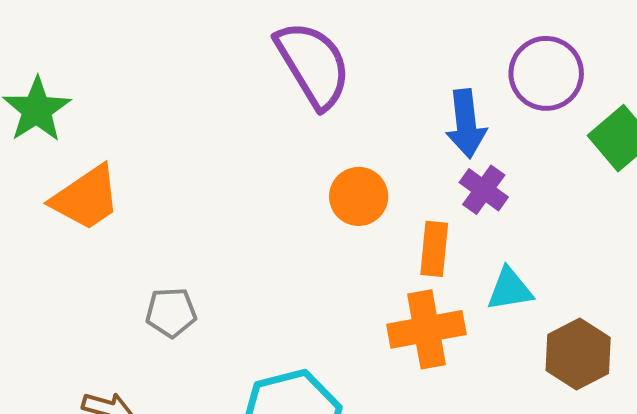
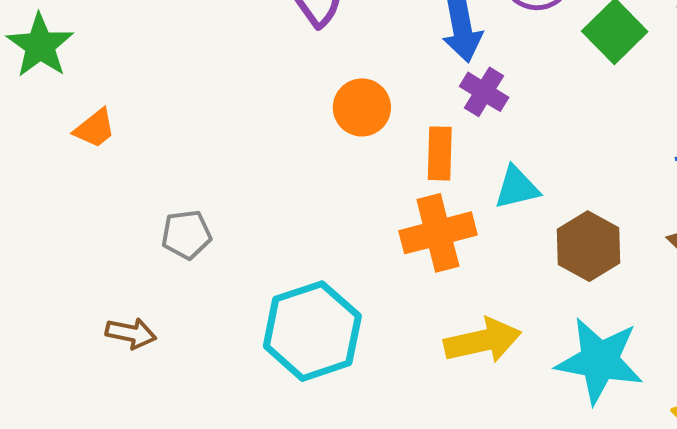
orange trapezoid: (86, 198) -> (95, 128), size x0.6

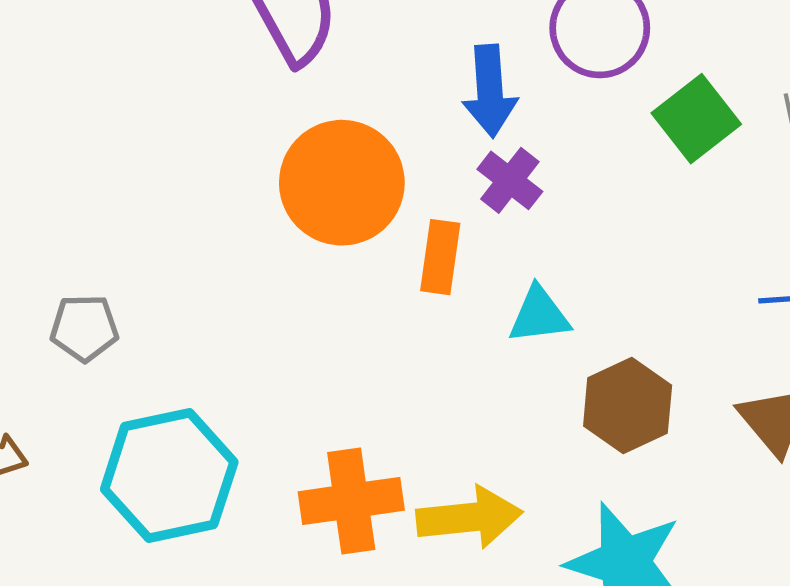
orange circle: (362, 107) -> (342, 183), size x1.6
orange cross: (438, 233) -> (351, 501), moved
cyan hexagon: (312, 331) -> (169, 476), moved

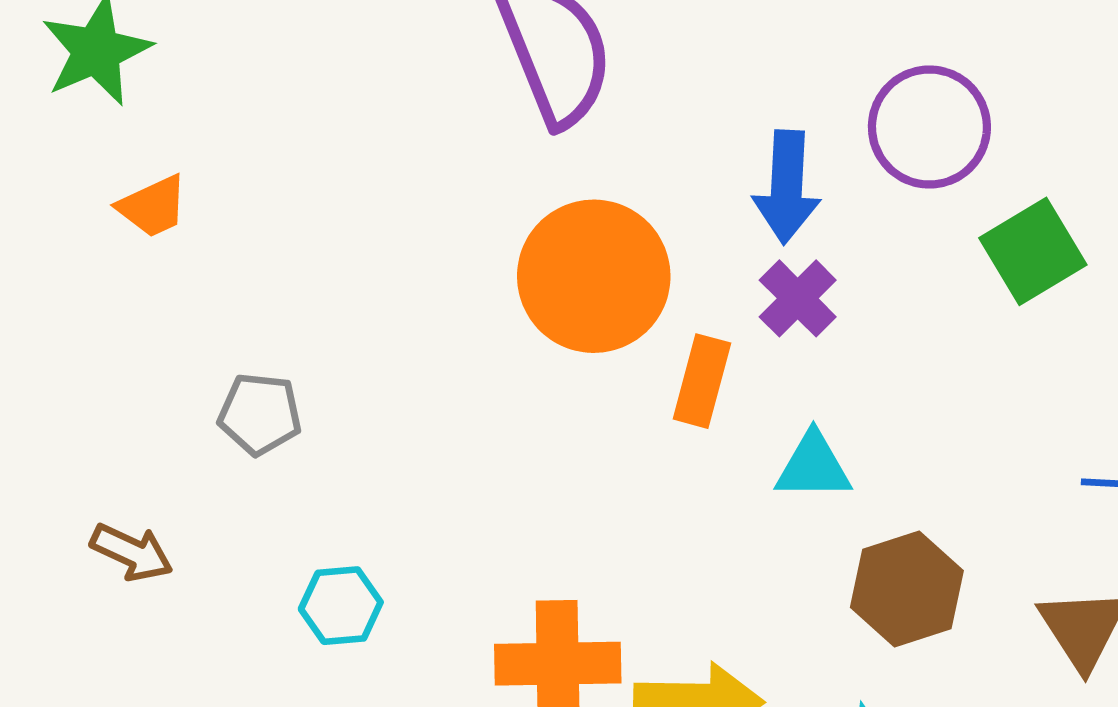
cyan hexagon: (169, 476) -> (341, 606), size x0.5

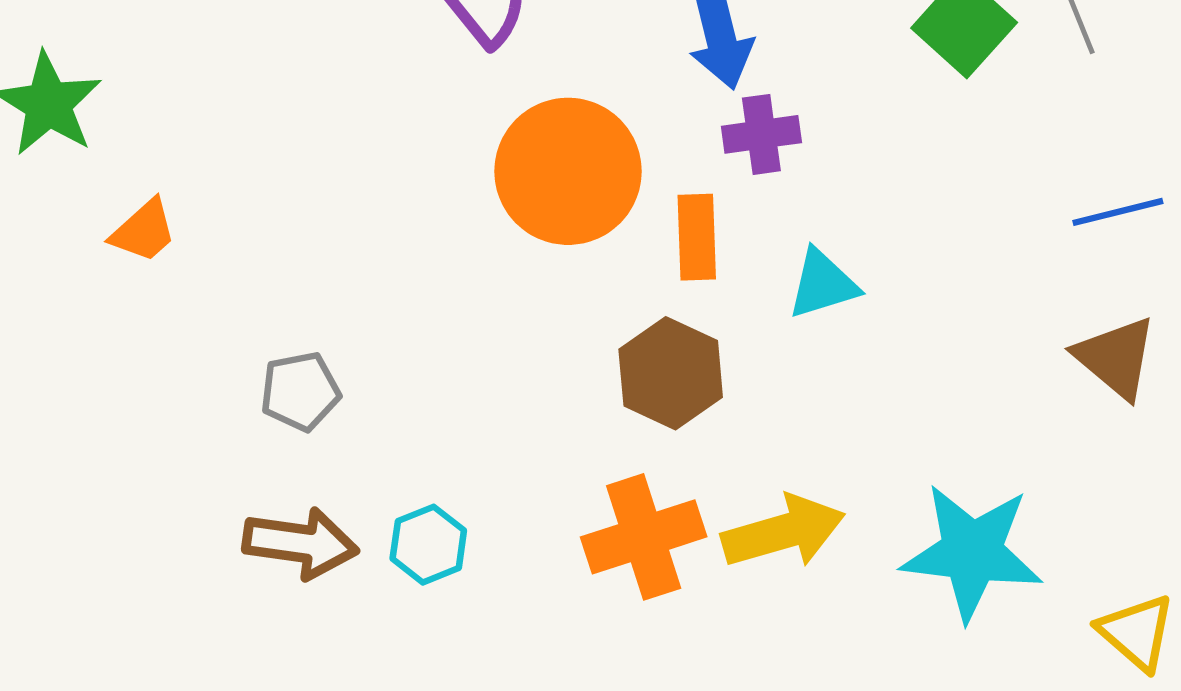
purple cross: (798, 298) -> (761, 134), turned -36
brown arrow: (132, 552) -> (301, 543), moved, size x1.4
brown hexagon: (907, 589) -> (671, 373), moved

